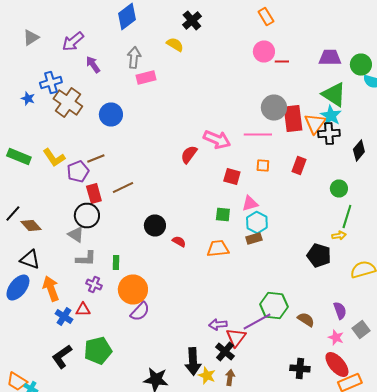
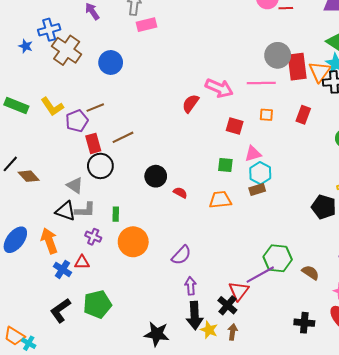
black circle: (87, 216) -> (100, 166), moved
black triangle: (30, 260) -> (66, 211), moved
purple semicircle: (140, 312) -> (181, 255), moved
purple arrow: (218, 324) -> (191, 286), moved, turned 90

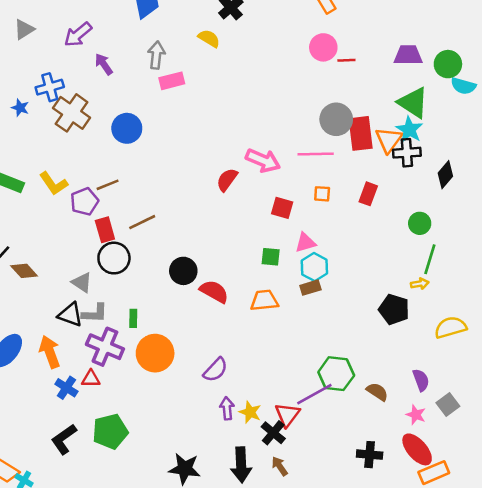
red semicircle: (180, 193) -> (214, 291), size x1.6
purple cross: (93, 237) -> (105, 347), size x1.8
black arrow: (195, 316) -> (241, 465), moved
yellow star: (209, 330) -> (250, 412), moved
brown arrow: (233, 332) -> (280, 466), turned -42

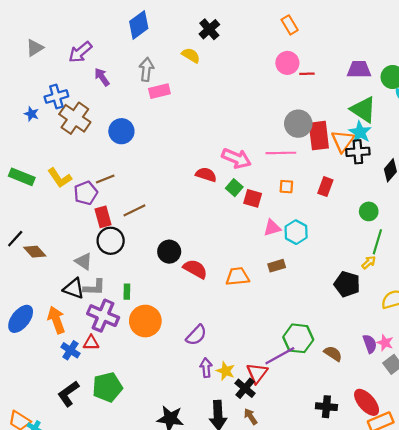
red semicircle: (227, 180) -> (206, 175), turned 72
green square: (271, 257) -> (234, 188), moved, turned 35
cyan hexagon: (314, 267) -> (296, 232), moved
yellow arrow: (420, 284) -> (369, 262), turned -32
pink star: (416, 415) -> (385, 343), moved

